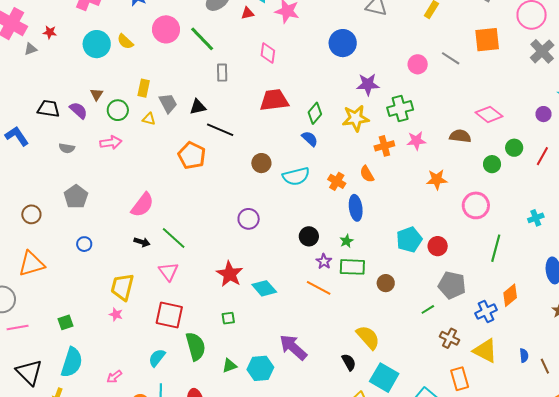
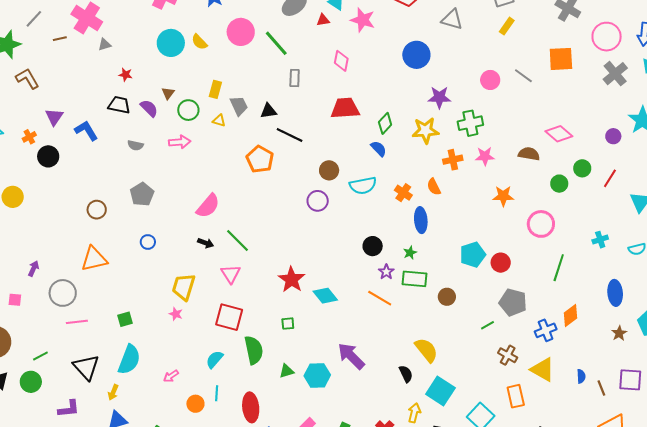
red star: (50, 32) -> (126, 75), moved
purple circle: (249, 219) -> (318, 201), moved

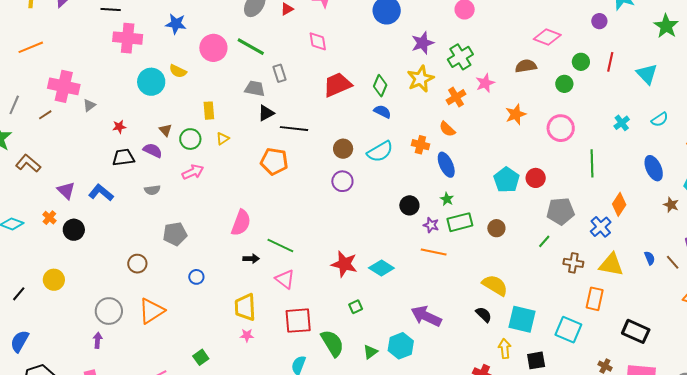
gray trapezoid: (239, 106) -> (255, 89), moved, turned -35
yellow triangle: (219, 121) -> (223, 139), turned -32
gray pentagon: (142, 194) -> (175, 234), turned -30
gray circle: (63, 293) -> (109, 311), moved
orange rectangle: (516, 396) -> (595, 299), turned 45

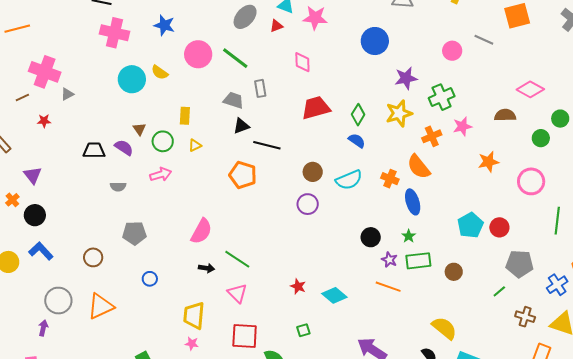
red star: (119, 127) -> (44, 121), moved
orange semicircle: (447, 129) -> (419, 167), size x1.5
blue L-shape: (101, 193) -> (41, 251), moved
red star: (344, 264) -> (298, 286), size x0.6

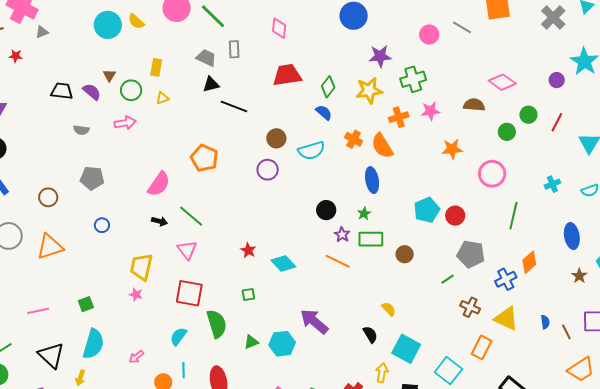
orange pentagon: (243, 175) -> (204, 158), moved
orange cross: (390, 179) -> (354, 139), moved
yellow semicircle: (444, 328) -> (389, 309), size x0.6

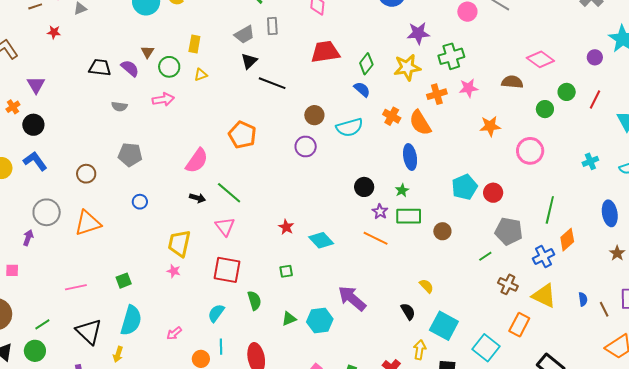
gray trapezoid: (206, 58) -> (244, 34), turned 125
black triangle: (211, 84) -> (249, 61), turned -30
green line: (513, 216) -> (550, 210), moved
green semicircle: (217, 324) -> (254, 300), size x0.7

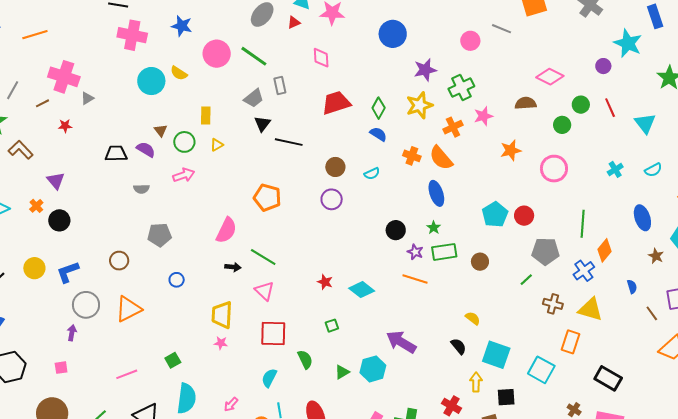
red line: (595, 100) -> (610, 108), turned -42
cyan semicircle: (349, 127) -> (372, 174), size x0.6
blue L-shape: (35, 161) -> (68, 272), moved, turned -65
blue semicircle: (583, 299) -> (632, 287), moved

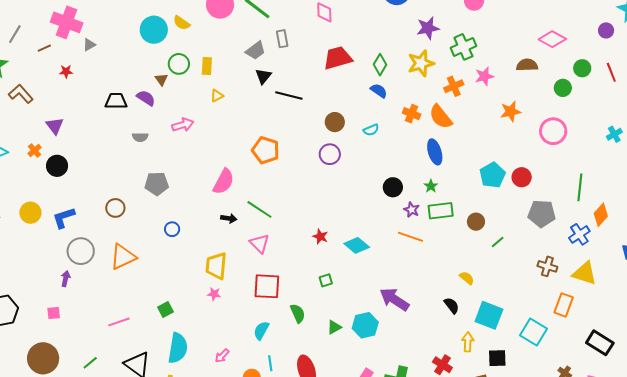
green circle: (184, 142) -> (179, 64), moved
green line: (526, 280) -> (498, 242), moved

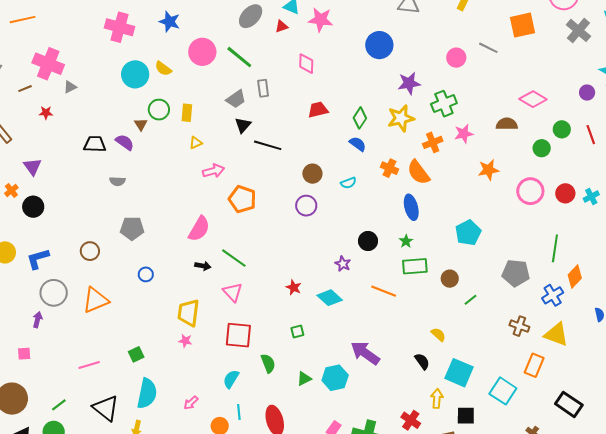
red trapezoid: (338, 58) -> (318, 110), size x0.7
pink arrow: (183, 125) -> (213, 171), moved
red circle: (522, 177) -> (565, 193), moved
purple star: (412, 210) -> (343, 264), moved

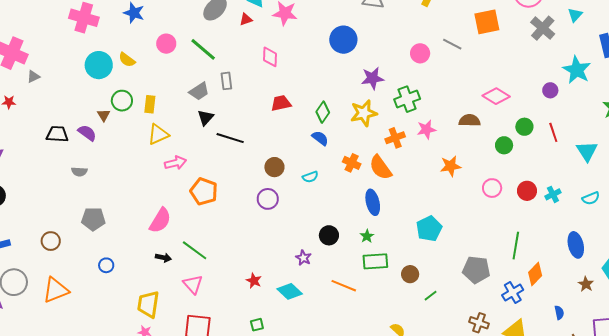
pink circle: (202, 52) -> (166, 44), size x0.7
yellow triangle: (196, 143) -> (158, 134), size x1.6
pink circle: (530, 191) -> (492, 188), size x0.7

